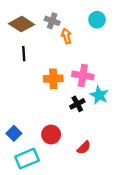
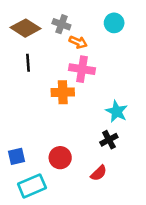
orange arrow: (66, 36) -> (78, 42), turned 128
pink cross: (83, 75) -> (82, 69), moved
black cross: (77, 104) -> (109, 140), moved
blue square: (14, 133) -> (17, 156), turned 32

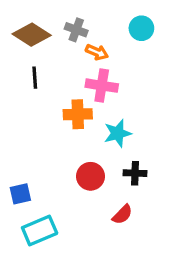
cyan star: (117, 111) -> (118, 133), moved, turned 30
black cross: (109, 140) -> (135, 173), turned 30
red circle: (60, 158) -> (90, 176), moved

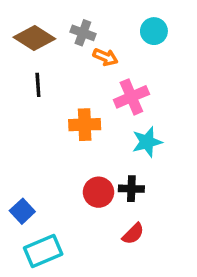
pink cross: (102, 86) -> (131, 97), moved, turned -32
cyan star: (118, 133) -> (147, 142), moved
black cross: (135, 173) -> (131, 189), moved
blue square: (20, 194) -> (22, 211), turned -30

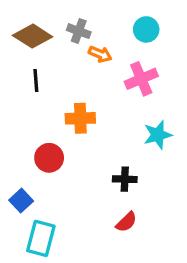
pink cross: (131, 97) -> (141, 79), moved
cyan star: (147, 142) -> (158, 135), moved
red circle: (98, 192) -> (49, 158), moved
cyan rectangle: (43, 251) -> (41, 238), turned -52

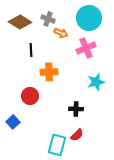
cyan circle: (146, 29) -> (89, 18), size x1.6
black line: (36, 80) -> (31, 50), moved
cyan rectangle: (41, 238) -> (57, 145), moved

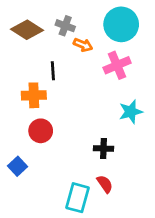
black line: (31, 50) -> (53, 71), moved
orange cross: (49, 72) -> (34, 95), moved
red semicircle: (77, 135) -> (105, 184), turned -80

